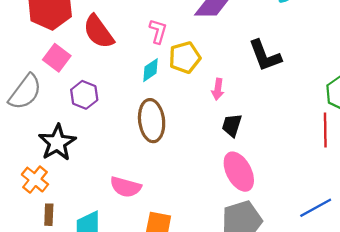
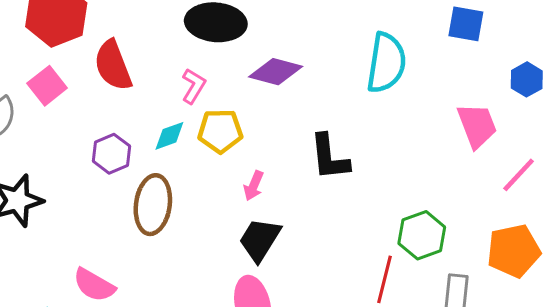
purple hexagon: (84, 95) -> (111, 154), moved
black trapezoid: (232, 125) -> (260, 240), size x1.4

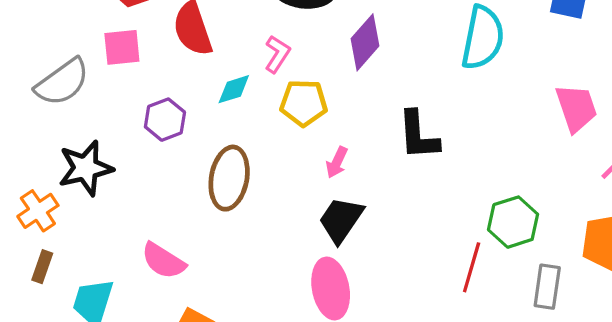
purple diamond: (276, 72) -> (365, 42), turned -66
pink square: (47, 86) -> (122, 47), turned 30
cyan diamond: (169, 136) -> (234, 89), moved
purple hexagon: (111, 154) -> (165, 120), moved

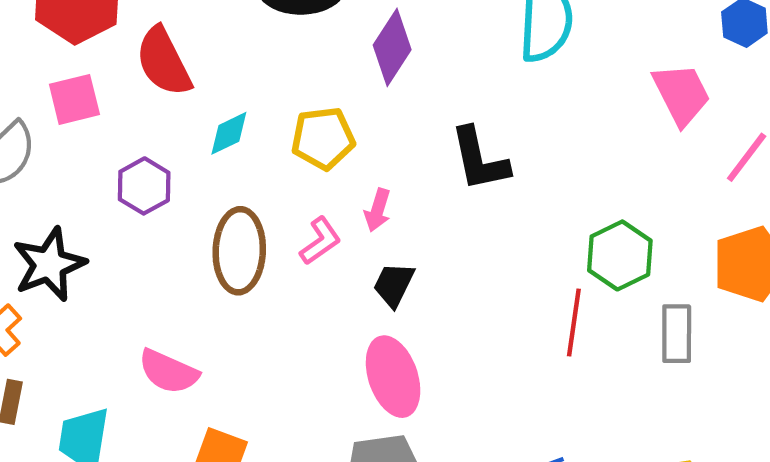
pink L-shape: (277, 54) -> (320, 241), moved, turned 30
black trapezoid: (341, 220) -> (394, 285), size x0.7

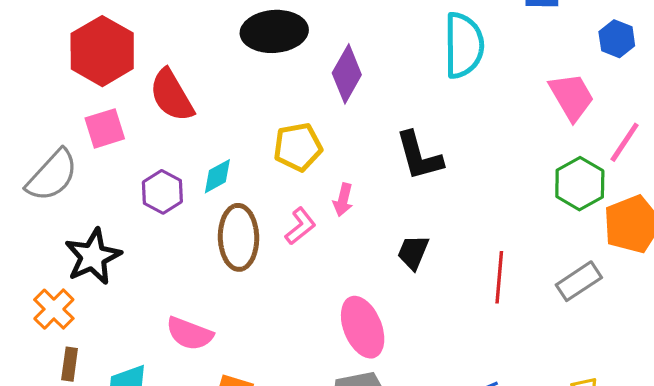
cyan diamond: (229, 133) -> (217, 176), moved
green hexagon: (620, 255) -> (580, 184), moved
black trapezoid: (394, 285) -> (413, 252), moved
gray rectangle: (677, 334) -> (579, 281), turned 60

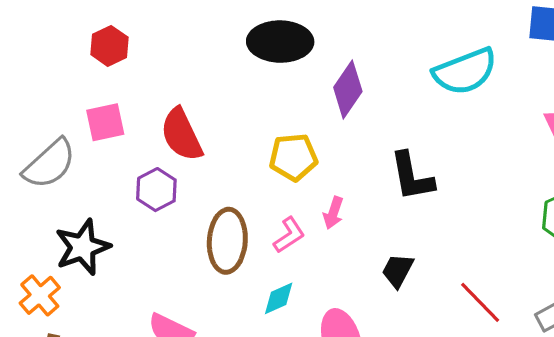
cyan semicircle: (464, 45) -> (465, 71), turned 64
red hexagon: (102, 51) -> (109, 46), size x0.6
red semicircle: (172, 95) -> (181, 135), moved
cyan diamond: (217, 176) -> (279, 298), moved
red line: (499, 277) -> (480, 302), turned -54

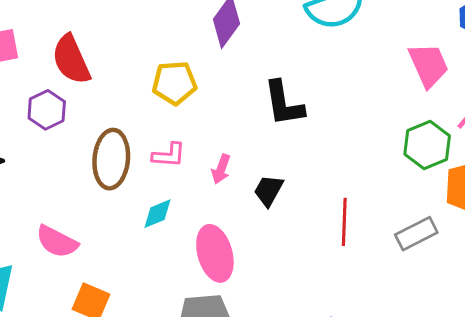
pink arrow: (333, 213) -> (221, 169), moved
pink L-shape: (289, 235) -> (169, 155), turned 36
red line: (480, 302) -> (344, 222), turned 45

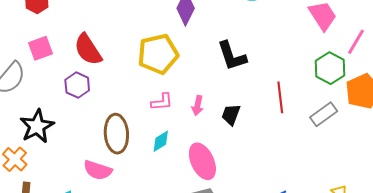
yellow pentagon: (174, 83) -> (158, 54), size x1.4
brown ellipse: (111, 159) -> (116, 134), moved
red line: (344, 222) -> (280, 97), moved
gray rectangle: (416, 234) -> (324, 114), moved

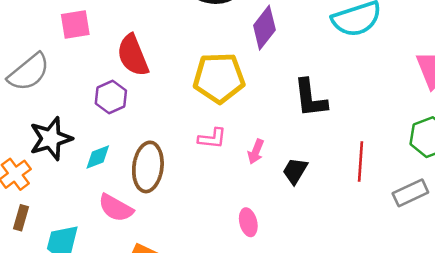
pink square: (40, 48) -> (75, 25), moved
cyan diamond: (161, 141) -> (98, 157), moved
pink ellipse: (202, 161) -> (248, 222), size x0.6

